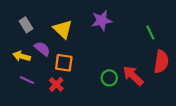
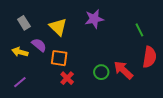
purple line: (27, 80) -> (20, 82), moved, turned -64
red cross: (56, 84) -> (67, 78), moved

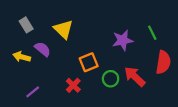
purple star: (94, 19) -> (123, 40), moved
orange square: (59, 58) -> (89, 62), moved, turned -30
purple line: (20, 82) -> (33, 92), moved

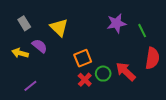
purple star: (123, 40) -> (116, 23), moved
red cross: (73, 85) -> (85, 80), moved

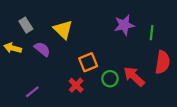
green line: (142, 31) -> (152, 33), turned 32
yellow arrow: (20, 53) -> (13, 48), moved
red cross: (85, 80) -> (76, 85), moved

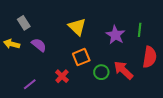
purple star: (124, 25) -> (115, 35), moved, turned -30
yellow triangle: (63, 29) -> (77, 27), moved
red cross: (76, 85) -> (62, 76), moved

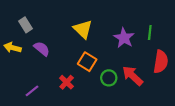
orange square: (81, 57) -> (87, 62), turned -36

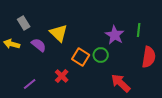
yellow triangle: (83, 29) -> (59, 33), moved
red arrow: (133, 76) -> (121, 83), moved
green circle: (109, 78) -> (101, 55), moved

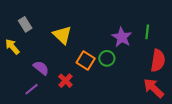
yellow arrow: (12, 44) -> (12, 47), turned 35
purple semicircle: (39, 45) -> (41, 68), moved
red arrow: (121, 83) -> (154, 88), moved

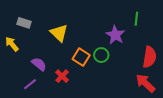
gray rectangle: (25, 24) -> (24, 23), turned -40
green line: (147, 32) -> (136, 19), moved

